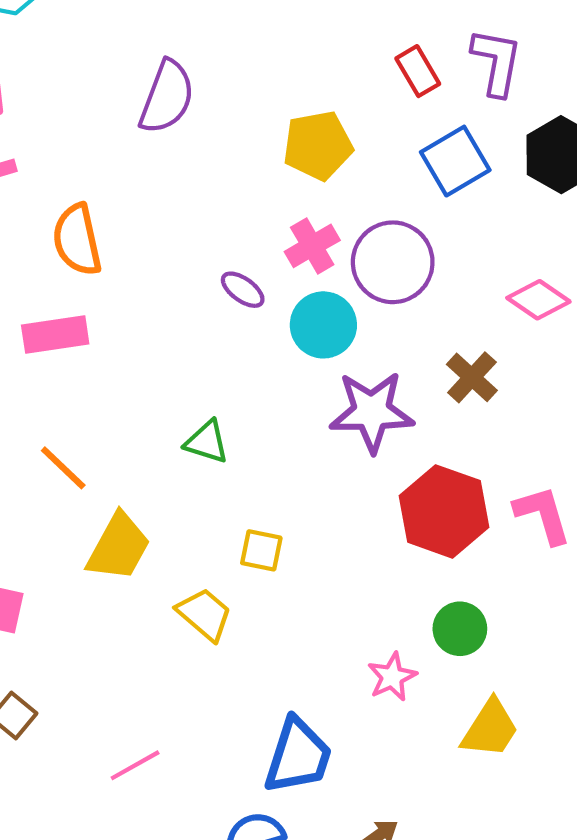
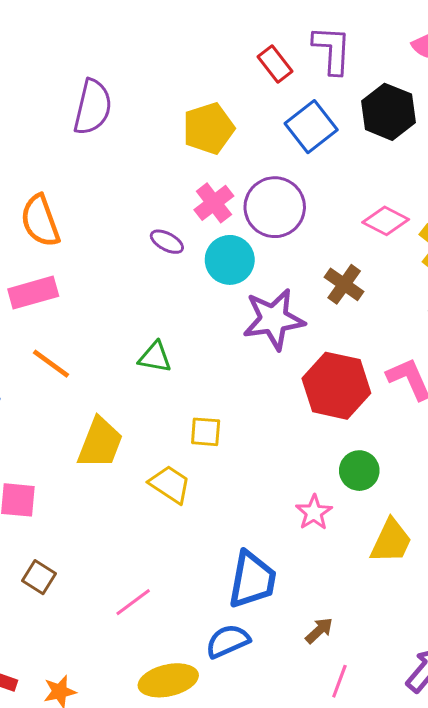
orange line: (63, 468) -> (51, 364), moved

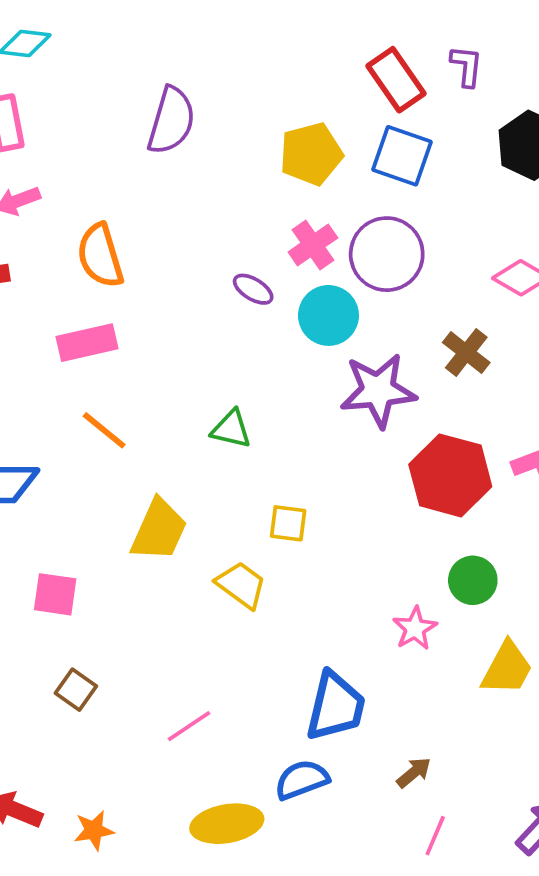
purple L-shape: (332, 50) -> (467, 66), size x0.7
red rectangle: (275, 64) -> (396, 80), size x1.4
blue square: (311, 127) -> (402, 156), moved, turned -36

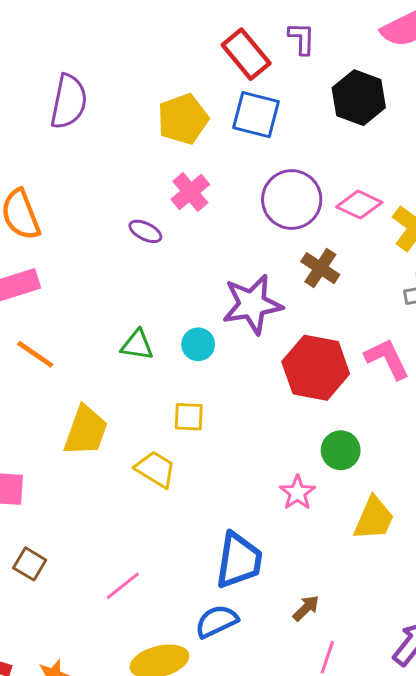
purple circle: (387, 254) -> (292, 200), moved
cyan circle: (328, 315) -> (198, 344), moved, size x0.7

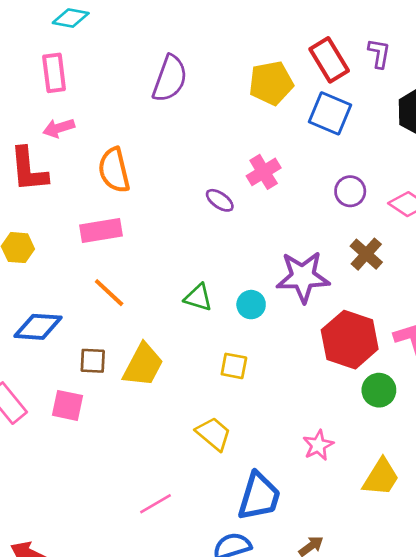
yellow pentagon: (183, 119) -> (271, 83), moved
purple circle: (292, 200) -> (350, 191), size x0.6
green circle: (341, 450) -> (379, 390), moved
yellow trapezoid: (155, 469) -> (214, 434), moved
brown square: (30, 564) -> (93, 361), moved, turned -36

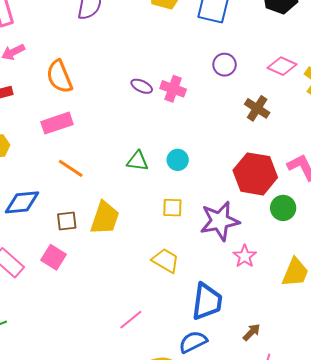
pink cross: (264, 172) -> (173, 89), moved, turned -30
purple circle: (350, 191) -> (225, 65), moved
purple star: (303, 277) -> (220, 221), moved
pink square: (68, 405) -> (53, 257), turned 30

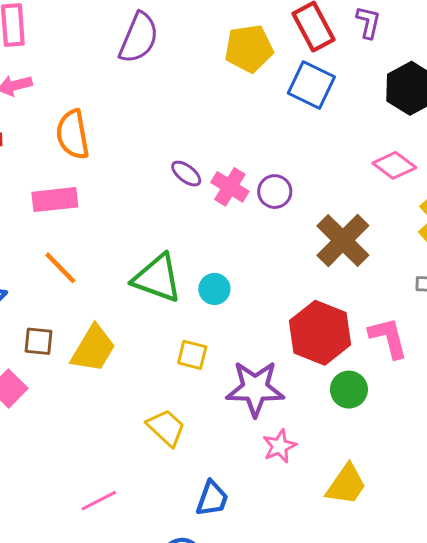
purple circle: (225, 65) -> (275, 192), moved
pink diamond: (282, 66) -> (394, 165), moved
brown cross: (257, 108) -> (343, 240), size x1.5
green triangle: (137, 161) -> (157, 278), size x1.6
blue trapezoid: (207, 302) -> (212, 499), size x0.7

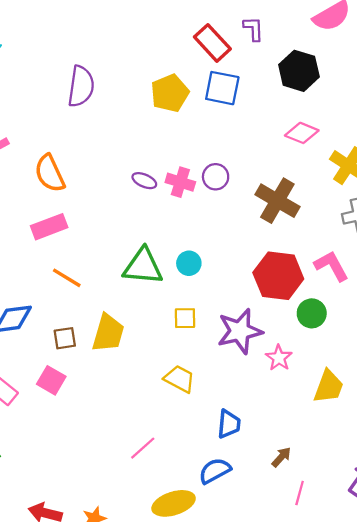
yellow pentagon: (249, 49) -> (170, 93), moved
pink star: (280, 446) -> (279, 358), moved

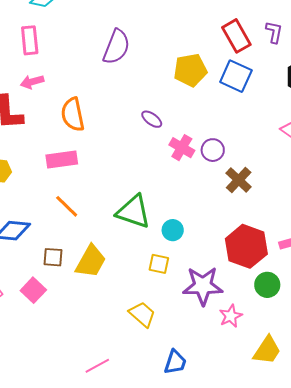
purple ellipse: (144, 181) -> (152, 119), moved
brown cross: (277, 201) -> (239, 180), moved, size x0.7
cyan circle: (189, 263) -> (173, 230), moved

